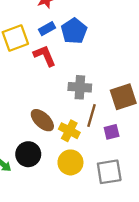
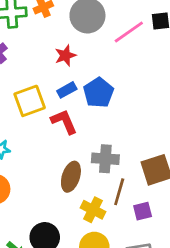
brown ellipse: (42, 120) -> (71, 177), moved, turned 65

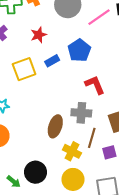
red star: (65, 55) -> (39, 35), moved
blue pentagon: (98, 93) -> (79, 50), moved
red L-shape: (64, 122) -> (95, 85), moved

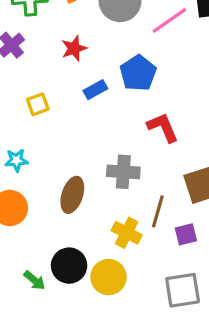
yellow square: (24, 69) -> (38, 104), moved, size x0.6
gray cross: (81, 113) -> (123, 172), moved
brown ellipse: (55, 126) -> (72, 195), moved
yellow circle: (73, 179) -> (109, 277), moved

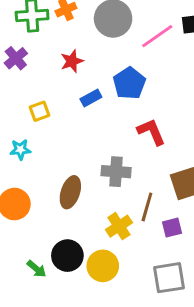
cyan star: (16, 160) -> (20, 150), moved
yellow cross: (127, 233) -> (119, 226), turned 30

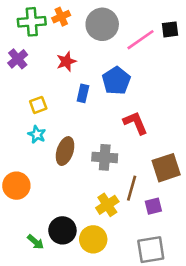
blue rectangle: (91, 98) -> (83, 93), turned -48
cyan star: (20, 150) -> (37, 134), moved, turned 30
brown ellipse: (70, 192) -> (65, 151), moved

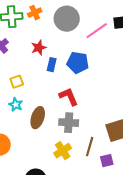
blue pentagon: (116, 81) -> (78, 63), turned -30
blue rectangle: (83, 93) -> (52, 65), moved
red L-shape: (135, 123) -> (69, 97), moved
yellow cross: (107, 205) -> (63, 151), moved

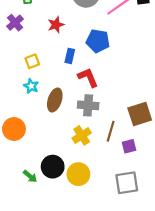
blue rectangle: (52, 65) -> (70, 56), moved

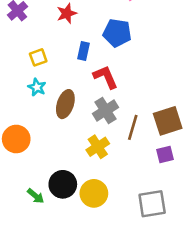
gray cross: (88, 105) -> (106, 111), turned -36
brown line: (111, 131) -> (133, 127), moved
purple square: (129, 146) -> (165, 155), moved

